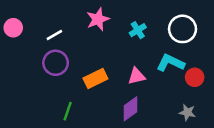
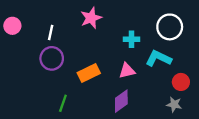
cyan cross: (138, 30) -> (131, 39), moved, turned 32
white line: (54, 35) -> (51, 33), turned -48
red circle: (195, 77) -> (181, 82), moved

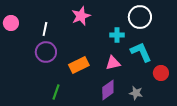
white circle: (170, 27) -> (140, 17), moved
cyan L-shape: (158, 58) -> (141, 52), turned 40
gray star: (174, 104) -> (136, 93), moved

